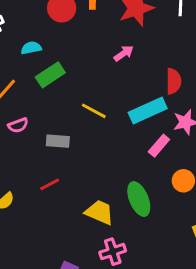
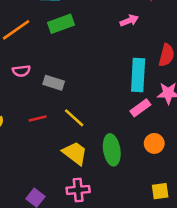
cyan rectangle: (148, 110) -> (138, 75), turned -76
yellow line: (94, 111) -> (74, 118), moved
pink semicircle: (18, 125) -> (21, 71), moved

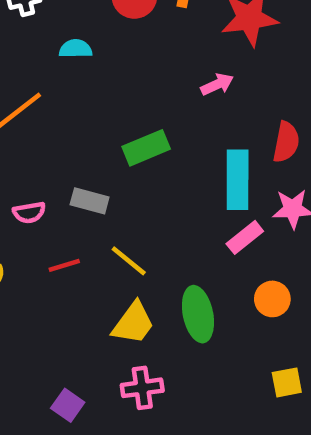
green rectangle: (61, 24) -> (146, 148), moved
pink semicircle: (21, 71) -> (29, 212), moved
yellow trapezoid: (75, 153) -> (133, 323), turned 92

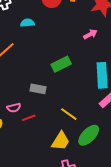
pink semicircle: (29, 212) -> (14, 108), moved
yellow line: (129, 261) -> (69, 114), moved
green ellipse: (198, 314) -> (89, 135), turned 60

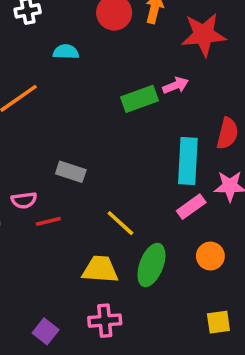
green rectangle: (61, 64) -> (140, 99), moved
green ellipse: (89, 135) -> (151, 265), turned -30
yellow trapezoid: (61, 141) -> (100, 269), turned -125

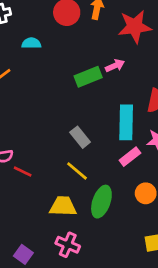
gray rectangle: (71, 172) -> (80, 137), moved, turned 35
red line: (48, 221) -> (23, 171), turned 42
pink cross: (105, 321) -> (68, 245), turned 30

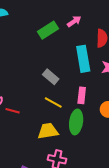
pink arrow: (115, 66) -> (74, 21), moved
pink rectangle: (130, 157) -> (82, 95), moved, turned -35

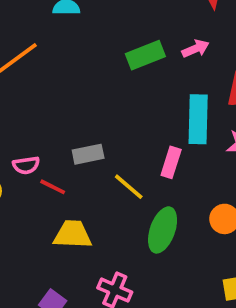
gray rectangle: (51, 77) -> (88, 154), moved, turned -63
pink rectangle: (82, 95) -> (171, 162), moved
yellow trapezoid: (48, 131) -> (73, 234), moved

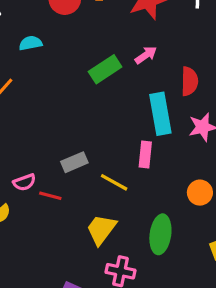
green ellipse: (163, 230) -> (160, 234), moved
yellow trapezoid: (73, 234) -> (101, 229), moved, turned -44

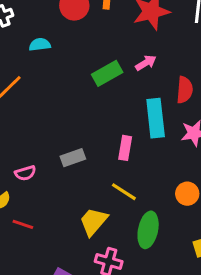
pink rectangle: (145, 155) -> (125, 148), moved
yellow line: (114, 182) -> (124, 192), moved
red line: (50, 196) -> (23, 224), moved

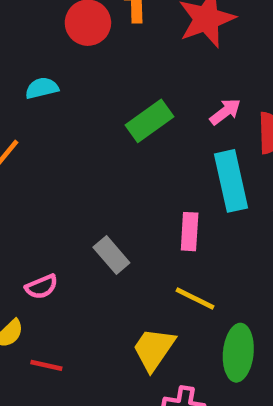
pink arrow: (146, 63) -> (225, 112), moved
gray rectangle: (73, 158) -> (111, 255), turned 75

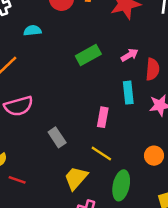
cyan rectangle: (231, 181) -> (128, 93), size x0.7
gray rectangle: (111, 255) -> (57, 137), moved
pink semicircle: (41, 287) -> (19, 106), moved, size x1.6

